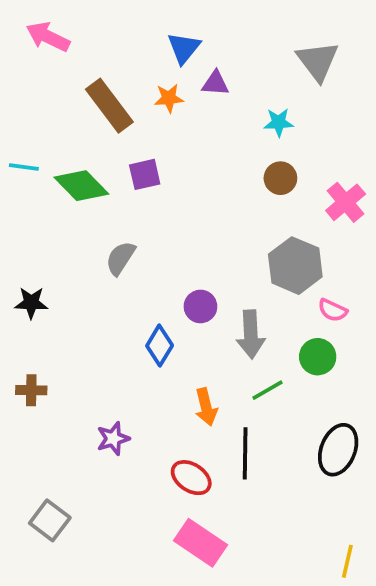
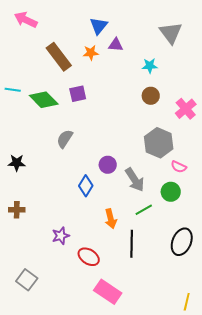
gray arrow: (251, 334) -> (135, 180), turned -30
red ellipse: (191, 478) -> (89, 257), moved

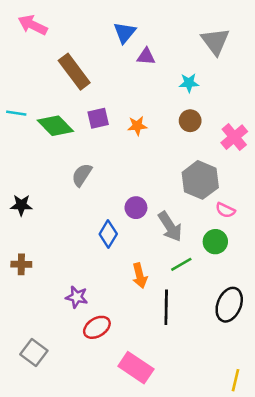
orange star: (91, 53) -> (137, 126), moved
purple star: (61, 236) -> (77, 297), turned 30
red ellipse: (89, 257) -> (97, 327), moved, turned -65

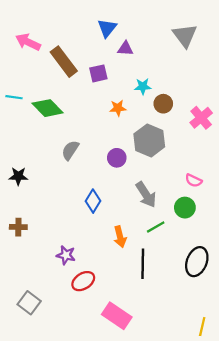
pink arrow: (33, 25) -> (28, 42), moved
cyan star: (189, 83) -> (143, 86), moved
purple square: (98, 118) -> (98, 73), moved
gray hexagon: (200, 180) -> (149, 140), moved
purple circle: (136, 208) -> (117, 158), moved

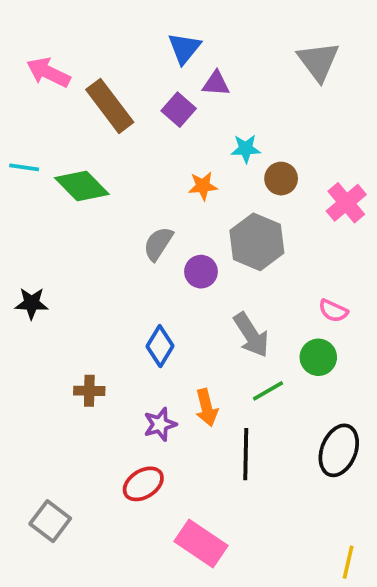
purple square: (98, 73) -> (179, 110), moved, turned -36
gray semicircle: (70, 150) -> (158, 244), moved
brown cross: (18, 227) -> (89, 391), moved
purple star: (66, 255) -> (160, 424), moved, turned -30

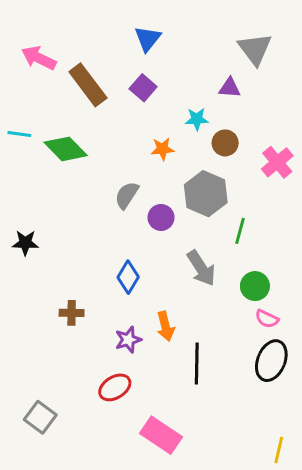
purple triangle: (216, 84) -> (230, 88), moved
pink semicircle: (333, 311) -> (267, 319), moved
green line: (268, 391) -> (240, 231), moved, turned -45

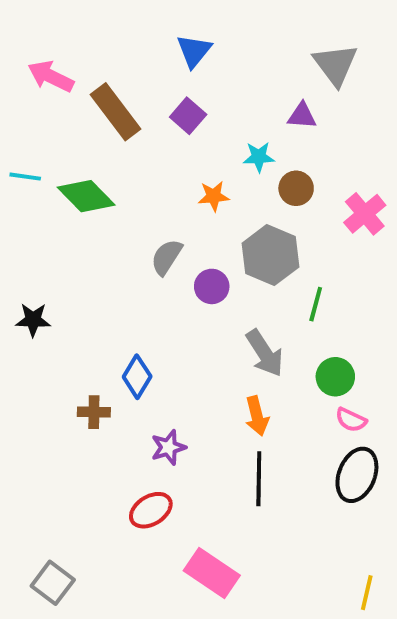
blue diamond: (128, 277) -> (137, 377), moved
orange arrow: (165, 326) -> (257, 416), moved
gray square: (40, 417) -> (53, 583), moved

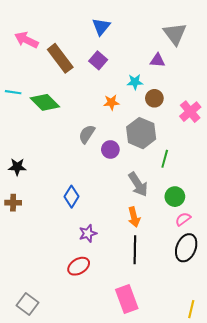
brown cross: (94, 412) -> (13, 203), moved
pink semicircle: (351, 420) -> (183, 219), turned 119
pink rectangle: (212, 573) -> (127, 299), moved, turned 36

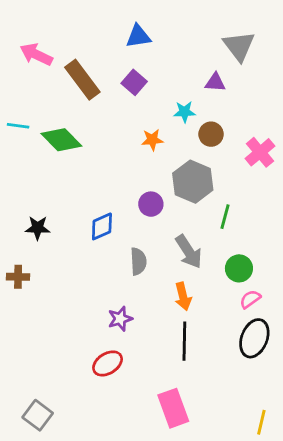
blue triangle: (101, 27) -> (138, 36), turned 42
gray semicircle: (87, 134) -> (138, 261), moved, turned 144
black star: (17, 167) -> (38, 228), moved
blue diamond: (71, 197) -> (102, 226), moved, turned 35

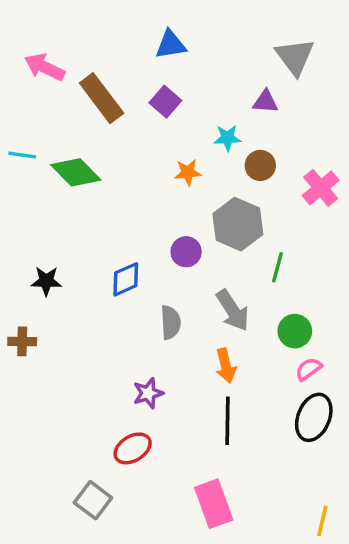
gray square: (38, 415) -> (93, 500), moved

